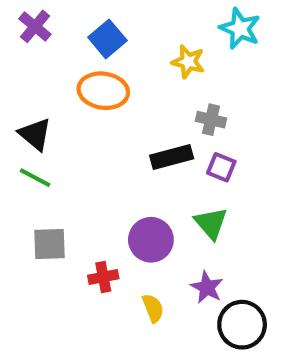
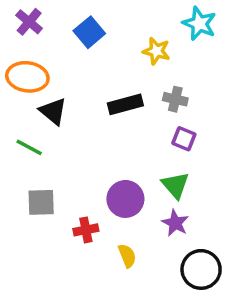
orange ellipse: (103, 91) -> (27, 77), moved
black triangle: (35, 134) -> (53, 111), moved
black rectangle: (172, 157) -> (125, 104), moved
purple star: (207, 287) -> (175, 223), moved

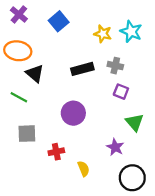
cyan star: (199, 24) -> (131, 31), moved
green triangle: (175, 185) -> (135, 122), moved
purple circle: (125, 199) -> (73, 113), moved

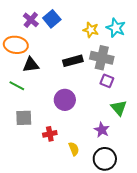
purple cross: (19, 14) -> (31, 20), moved
gray cross: (115, 66) -> (102, 58), size x1.6
black triangle: (35, 73) -> (31, 65), turned -48
black circle: (132, 178) -> (105, 159), moved

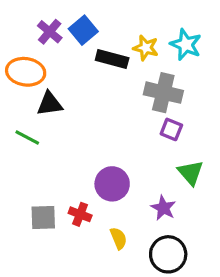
black rectangle: (73, 61) -> (112, 59), moved, turned 30
purple circle: (65, 100) -> (112, 184), moved
gray square: (24, 118) -> (43, 218), moved
red cross: (50, 134) -> (80, 214), turned 32

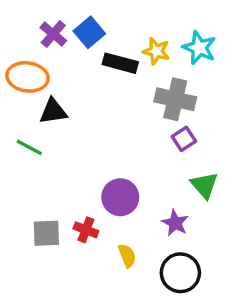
purple square: (171, 129) -> (184, 139), turned 35

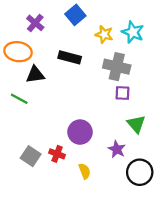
blue square: (89, 32) -> (75, 15), moved
black rectangle: (120, 63) -> (70, 57), moved
purple square: (184, 139) -> (122, 93), turned 35
gray square: (46, 233) -> (31, 156), turned 36
black circle: (180, 273) -> (140, 172), moved

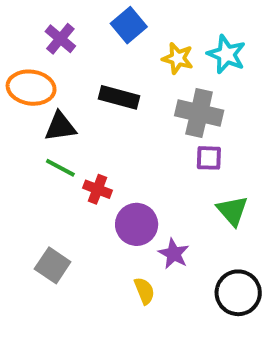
green line: (19, 99) -> (60, 168), moved
purple star: (117, 149) -> (174, 254), moved
red cross: (57, 154) -> (97, 189), moved

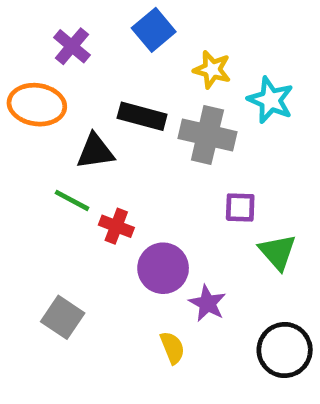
cyan star: (226, 54) -> (271, 100), moved
gray cross: (199, 113) -> (207, 135), moved
black triangle: (60, 127) -> (95, 151), moved
purple square: (209, 158) -> (240, 207), moved

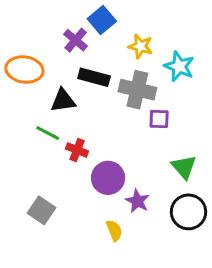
purple cross: (72, 46) -> (76, 40), moved
purple square: (240, 207) -> (159, 119), moved
black circle: (285, 350) -> (189, 212), moved

